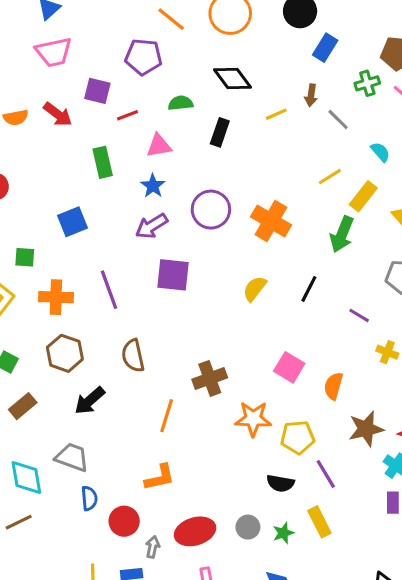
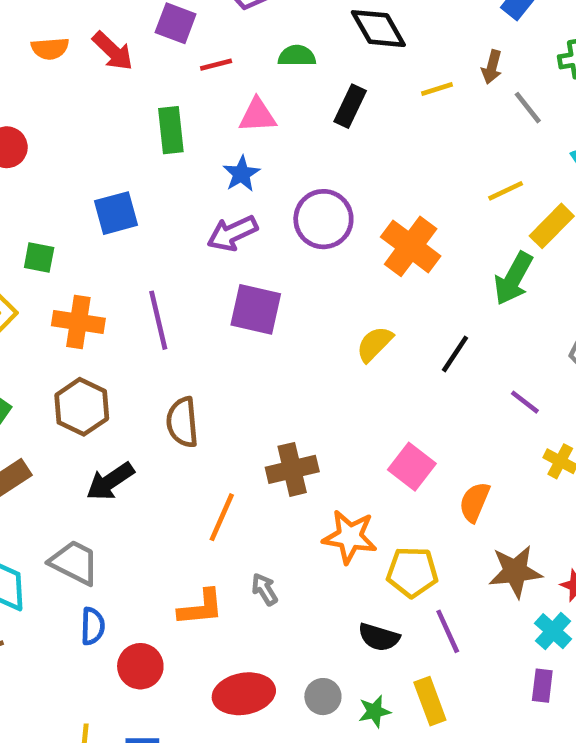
gray arrow: (153, 547) -> (264, 589), moved, turned -50

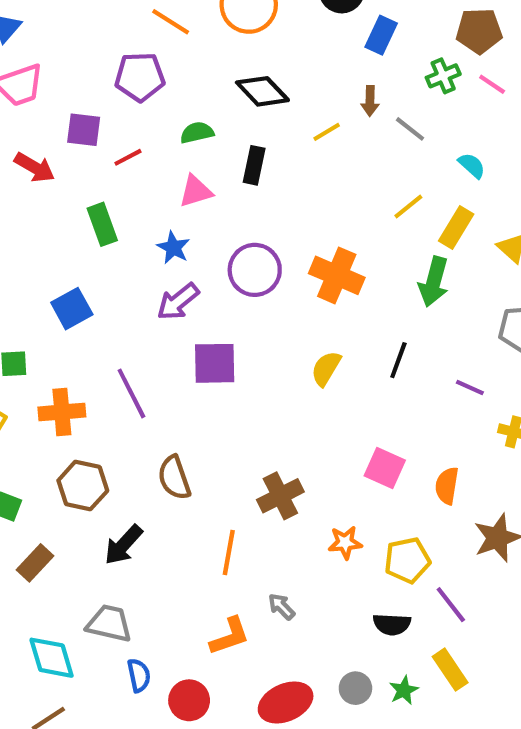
pink triangle: (257, 115) -> (196, 191), moved
orange star: (350, 537) -> (345, 543), size x0.7

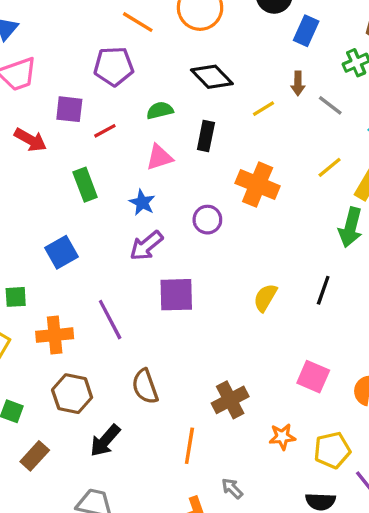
purple circle: (255, 270) -> (207, 220), size x0.7
orange cross: (337, 275) -> (258, 185), moved

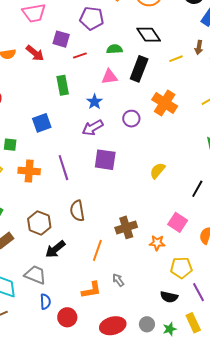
black rectangle: (206, 136) -> (139, 69), size x1.4
black line: (323, 290) -> (197, 189), moved
brown hexagon: (72, 394) -> (39, 223), moved
orange star: (282, 437) -> (157, 243), moved
black arrow: (105, 441) -> (55, 249), moved

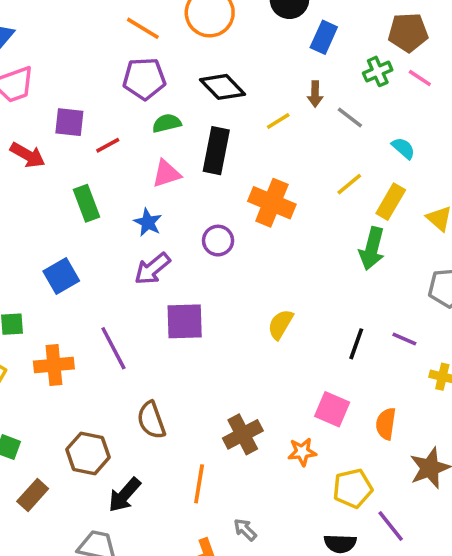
purple pentagon: (92, 18) -> (144, 79), moved

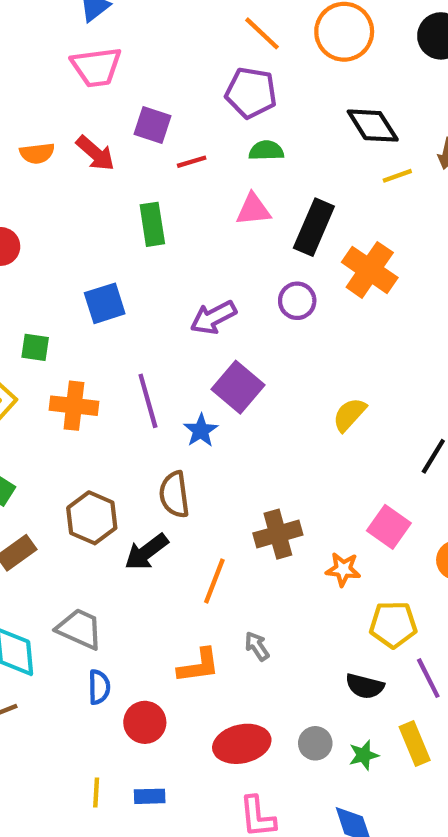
black diamond: (223, 87) -> (373, 126), moved
black rectangle: (216, 151) -> (314, 227), moved
blue star: (148, 222) -> (201, 431), moved
purple square: (185, 321) -> (238, 387), turned 30
black arrow: (125, 495) -> (146, 552), moved

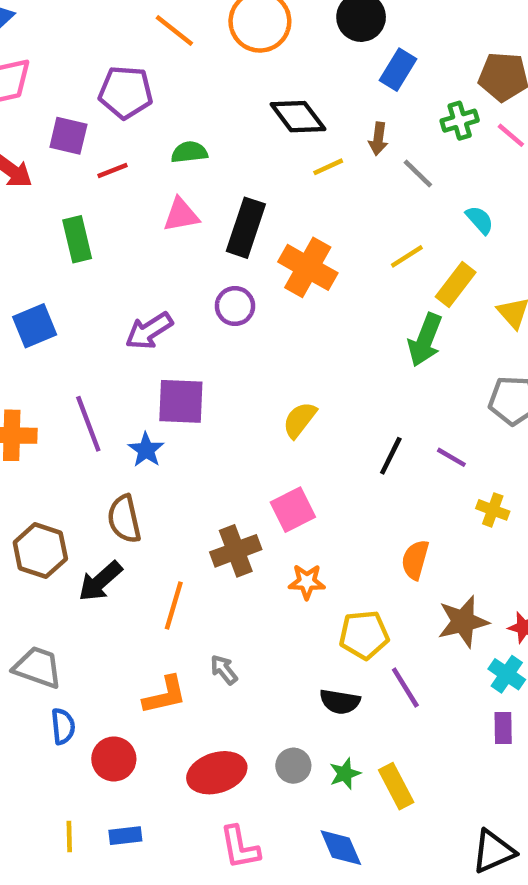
purple pentagon: (251, 93) -> (126, 92), moved
purple square: (238, 387) -> (181, 401), turned -33
pink square: (389, 527) -> (293, 510), moved, turned 33
yellow rectangle: (415, 743) -> (396, 786), moved

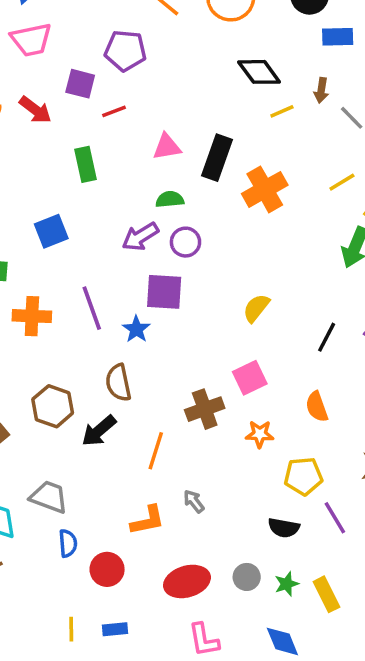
blue rectangle: (398, 70) -> (338, 37), turned 56
green semicircle: (189, 152) -> (170, 199), moved
orange cross: (308, 267) -> (265, 189), turned 30
purple circle: (235, 306) -> (185, 242), moved
orange semicircle: (415, 560) -> (317, 407), moved, turned -36

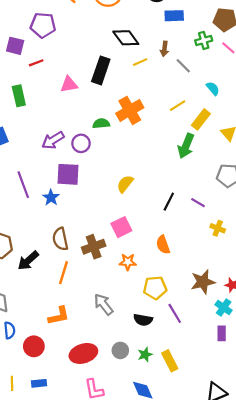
black rectangle: (217, 158) -> (101, 70), moved
green semicircle: (170, 199) -> (101, 124), moved
brown semicircle: (118, 383) -> (60, 239), moved
gray arrow: (194, 501) -> (104, 304), moved, size x1.5

